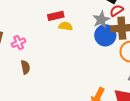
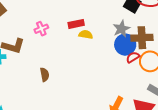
red semicircle: (117, 10) -> (133, 57), moved
pink cross: (19, 43) -> (41, 29), moved

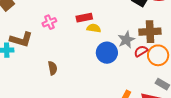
gray star: (121, 29) -> (126, 40), moved
blue circle: (125, 45) -> (107, 53), moved

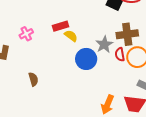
yellow semicircle: (94, 28) -> (71, 36), turned 32
red semicircle: (141, 51) -> (120, 54), turned -64

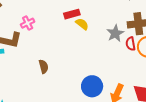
pink cross: (26, 34) -> (28, 23), moved
blue circle: (86, 59) -> (92, 86), moved

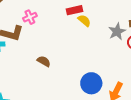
brown semicircle: (44, 67) -> (44, 61), turned -48

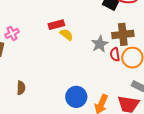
brown semicircle: (44, 61) -> (21, 88), moved, turned 64

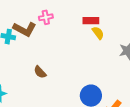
brown semicircle: (21, 88) -> (40, 72), turned 120

